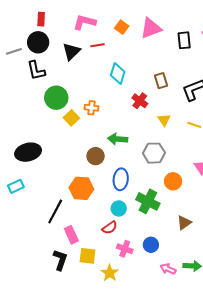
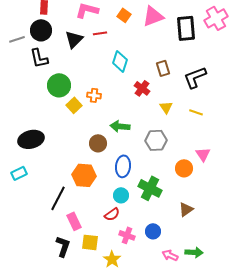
black rectangle: (184, 40) -> (186, 28), size x1.4
orange circle: (173, 181) -> (184, 168), moved

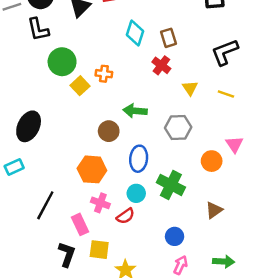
brown rectangle: (163, 68) -> (169, 38), moved
black ellipse: (31, 139) -> (29, 126), turned -50
black line: (58, 198) -> (45, 205), moved
pink cross: (127, 235) -> (100, 203), moved
pink arrow: (170, 255) -> (180, 265), moved, turned 91

